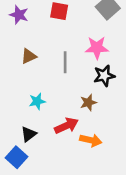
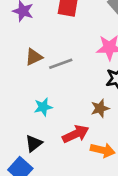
gray line: (65, 62) -> (61, 64), moved, turned 70

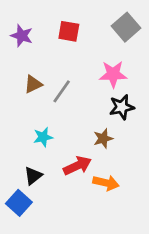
gray line: (61, 64) -> (62, 91), turned -35

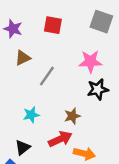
gray square: (126, 27) -> (101, 22), turned -30
brown triangle: (33, 84) -> (23, 58), moved
brown star: (103, 139) -> (72, 116), moved

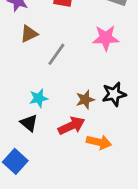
black star: (98, 89) -> (114, 94), moved
black triangle: (23, 148) -> (29, 123), moved, turned -42

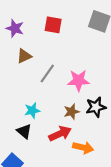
pink star: (106, 38) -> (78, 80), moved

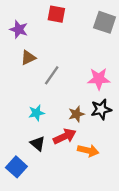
red square: (53, 25) -> (56, 14), moved
pink star: (78, 80) -> (99, 79), moved
black triangle: (24, 131) -> (38, 143), moved

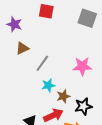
black star: (101, 109) -> (83, 106), moved
cyan star: (36, 113) -> (48, 85), moved

